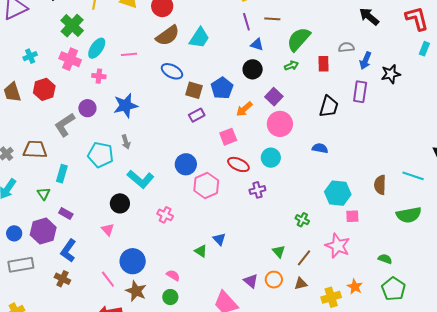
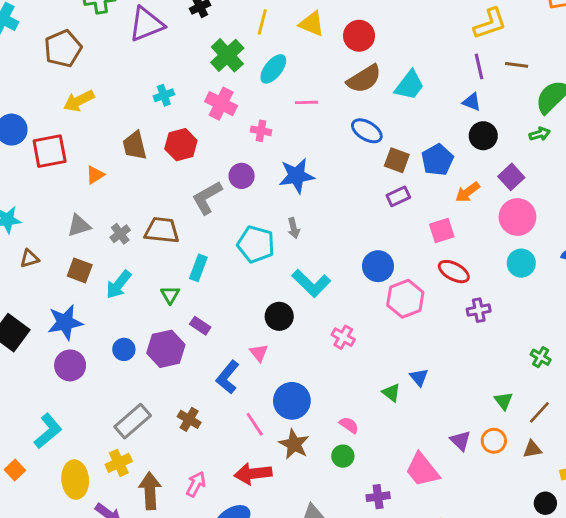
blue triangle: (257, 44) -> (472, 102), moved
cyan ellipse: (97, 48) -> (273, 69), moved
cyan circle: (271, 158) -> (521, 263), moved
blue L-shape: (68, 251) -> (228, 377), moved
gray rectangle: (21, 265) -> (133, 421), moved, turned -35

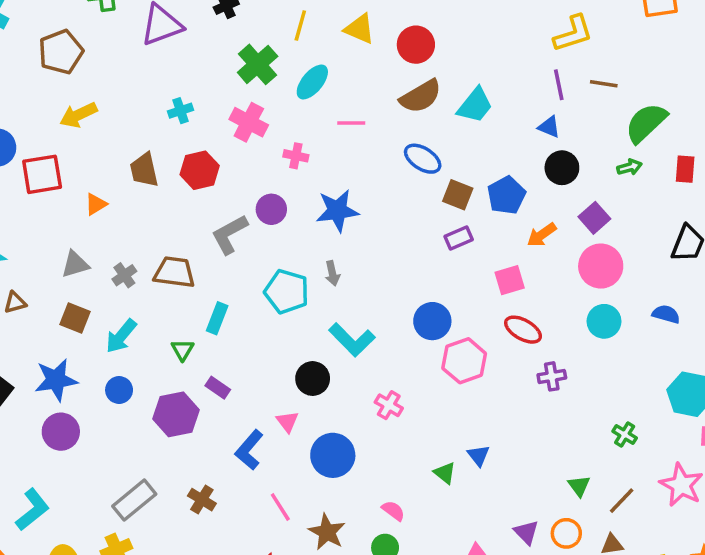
blue circle: (124, 349) -> (119, 390), moved
blue circle: (292, 401) -> (333, 455), moved

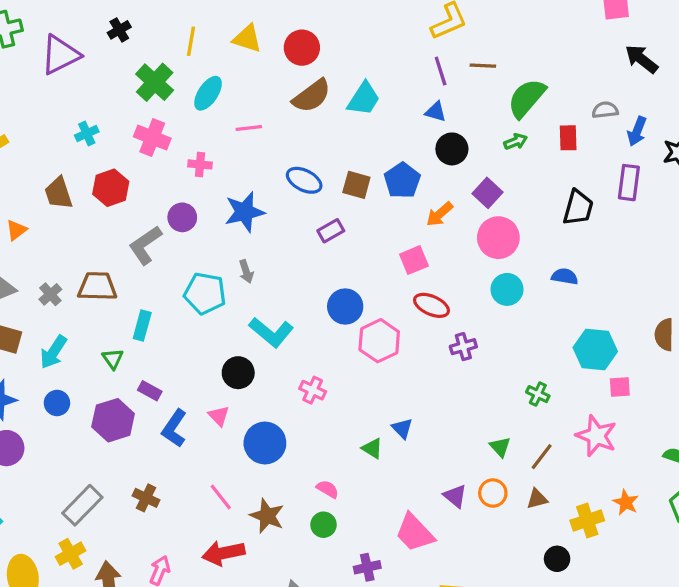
blue ellipse: (423, 159) -> (304, 180), moved
purple rectangle: (459, 238) -> (331, 231), moved
blue L-shape: (249, 450) -> (174, 428), moved

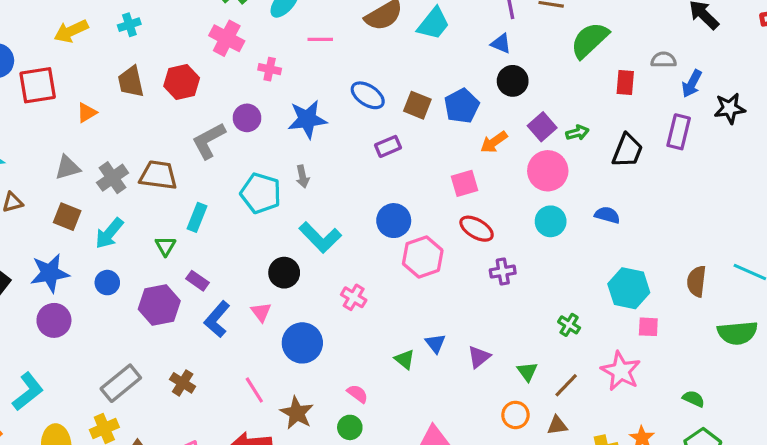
cyan cross: (87, 134) -> (129, 25), moved
green arrow: (516, 142) -> (577, 133), moved
gray cross: (50, 294) -> (113, 178), size x1.4
purple triangle: (455, 496) -> (479, 357), moved, turned 35

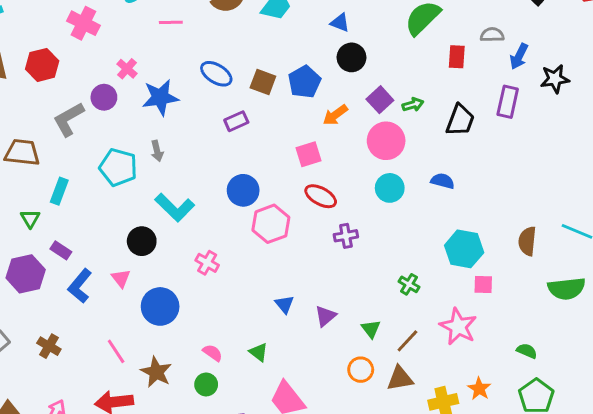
pink cross: (270, 69) -> (127, 69), moved, turned 30
green triangle: (405, 359) -> (259, 352), moved
brown triangle: (557, 425) -> (400, 378), size x1.4

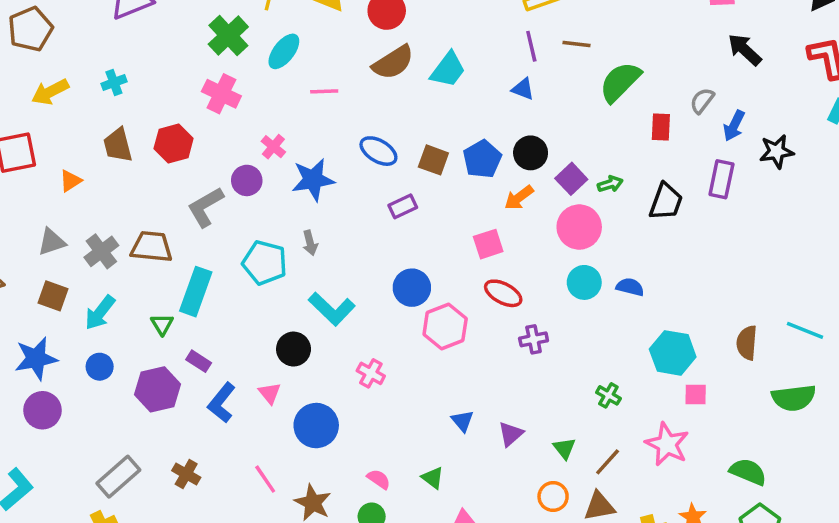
gray semicircle: (492, 35) -> (702, 101), turned -50
black circle: (352, 57) -> (531, 153), moved
blue semicircle: (443, 181) -> (630, 287), moved
cyan rectangle: (59, 191) -> (196, 292), size x1.5
green semicircle: (527, 351) -> (748, 472), size x1.5

